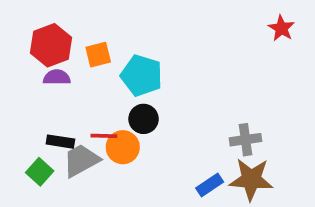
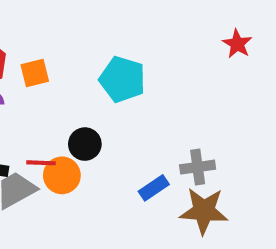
cyan pentagon: (142, 75) -> (122, 79), moved
blue rectangle: (210, 185) -> (154, 188), moved

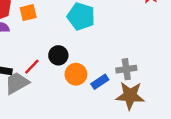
red line: (41, 163) -> (32, 67), turned -48
orange circle: (62, 175) -> (76, 74), moved

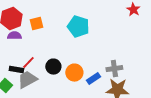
black circle: (58, 55) -> (53, 67), moved
red line: (32, 67) -> (28, 63), moved

